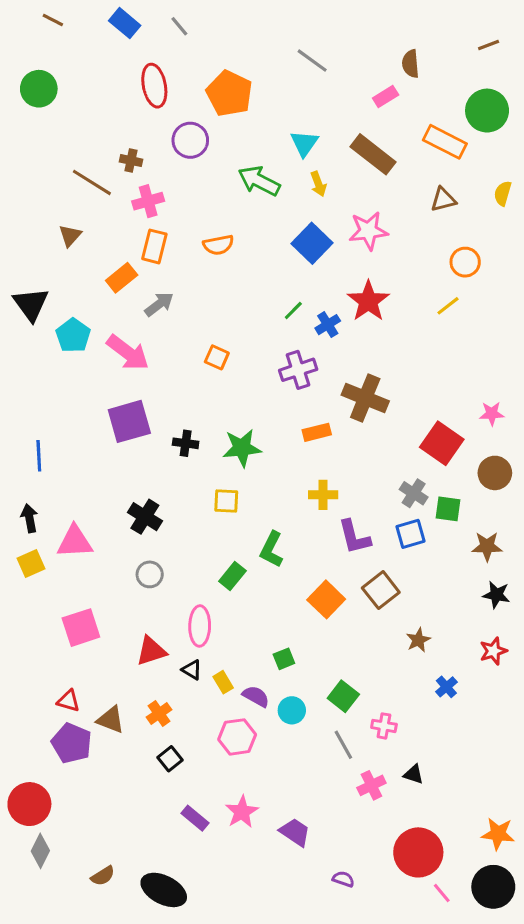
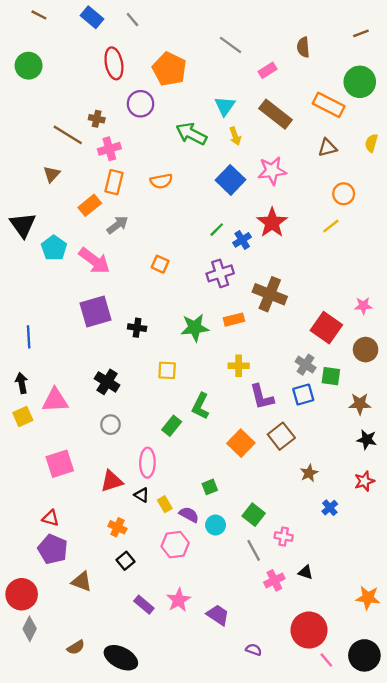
pink rectangle: (386, 97) -> (267, 70), moved
green star: (242, 448) -> (195, 328), moved
orange cross: (159, 713) -> (117, 527), turned -30
brown triangle: (111, 720) -> (82, 582), moved
orange star: (498, 834) -> (368, 598), moved

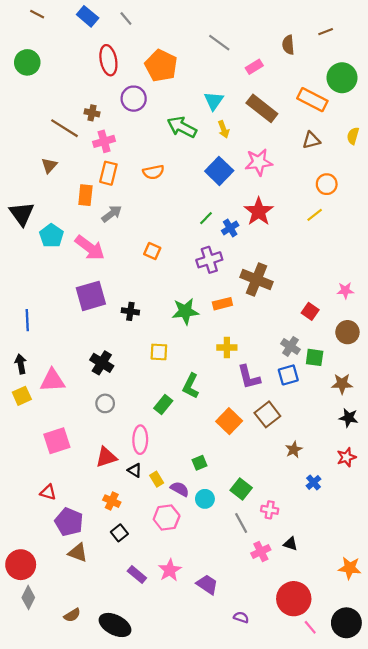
brown line: (361, 33) -> (326, 32), moved
orange rectangle: (90, 205) -> (85, 195), turned -45
red square: (326, 328) -> (310, 311), size x0.6
purple pentagon: (53, 549) -> (69, 522), moved

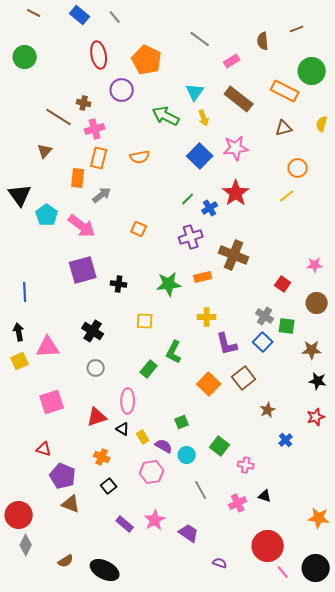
blue square: (288, 375) -> (263, 342), turned -30
gray line: (241, 523) -> (201, 490), moved

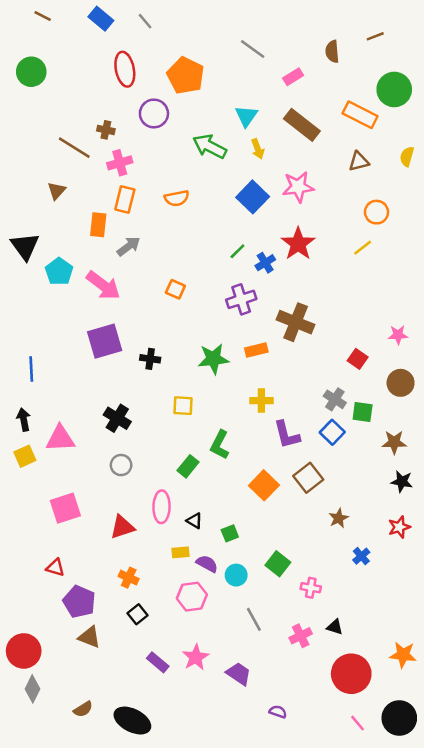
black triangle: (123, 429) -> (194, 521), moved
yellow rectangle: (143, 437) -> (180, 552), turned -64
red circle: (268, 546) -> (351, 674), moved

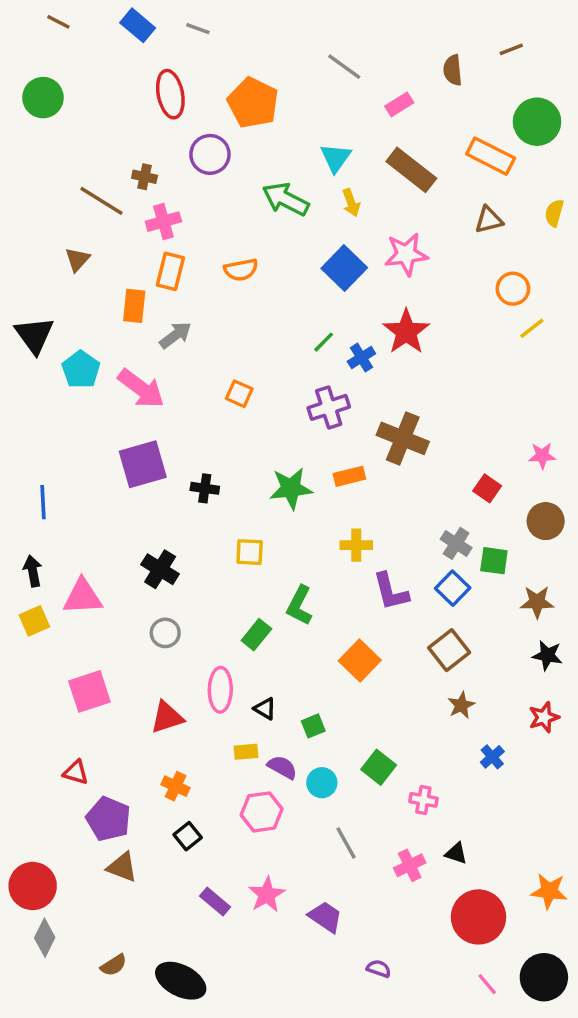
gray line: (145, 21) -> (198, 29), turned -30
yellow line: (363, 248) -> (532, 328), moved
brown square: (308, 478) -> (449, 650), moved

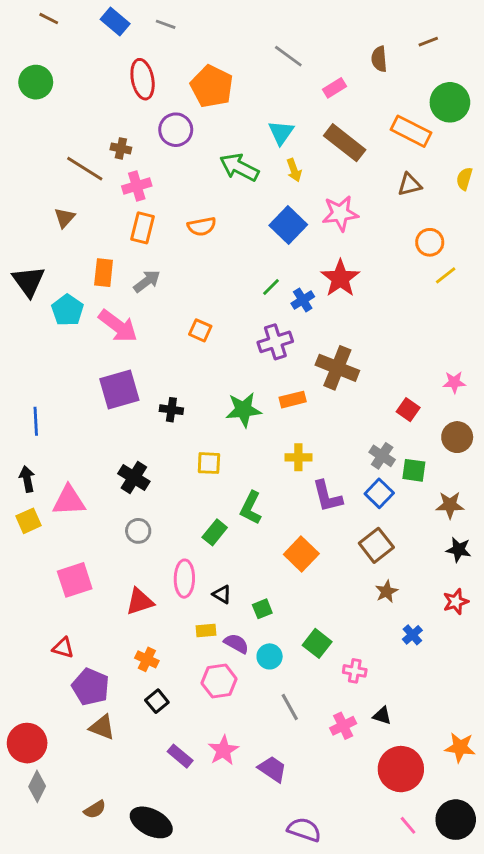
orange rectangle: (134, 306) -> (104, 273), moved
purple semicircle: (379, 969) -> (304, 830), moved, size x1.6

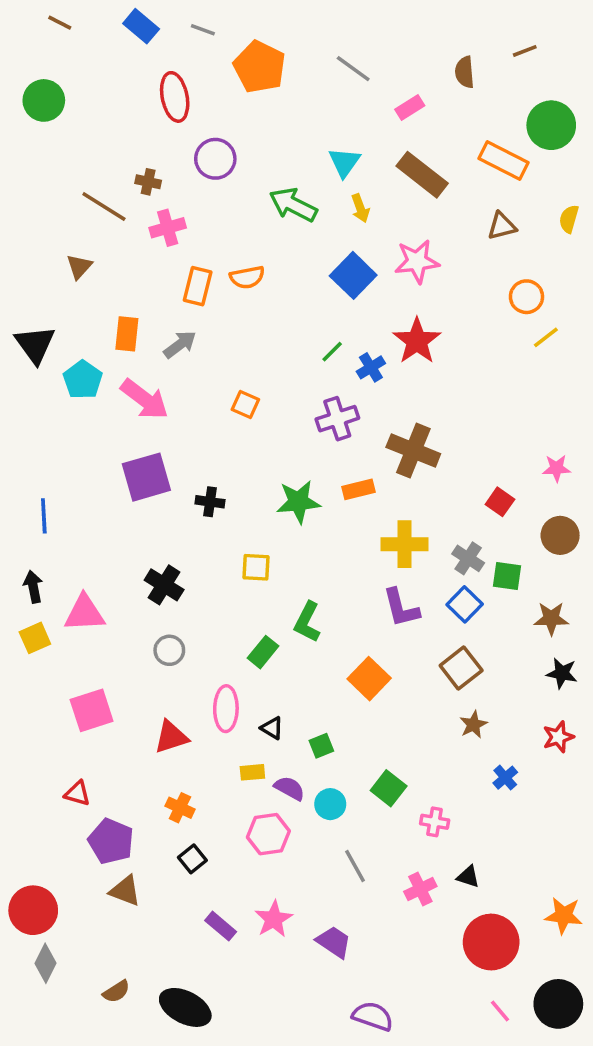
orange pentagon: (212, 86) -> (260, 67), moved
orange rectangle: (143, 228) -> (198, 286), moved
yellow cross: (298, 457) -> (404, 544), moved, size x1.4

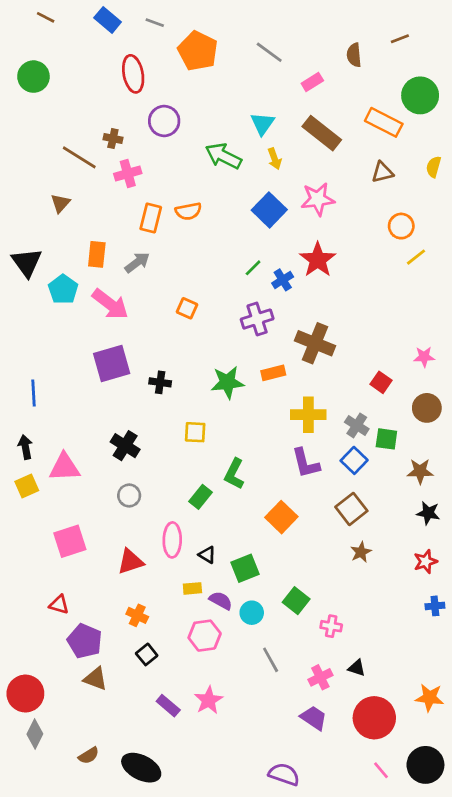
green square: (321, 746) -> (245, 568), size x1.5
blue cross: (505, 778) -> (435, 606), moved, turned 36
purple trapezoid: (334, 942) -> (314, 718), moved

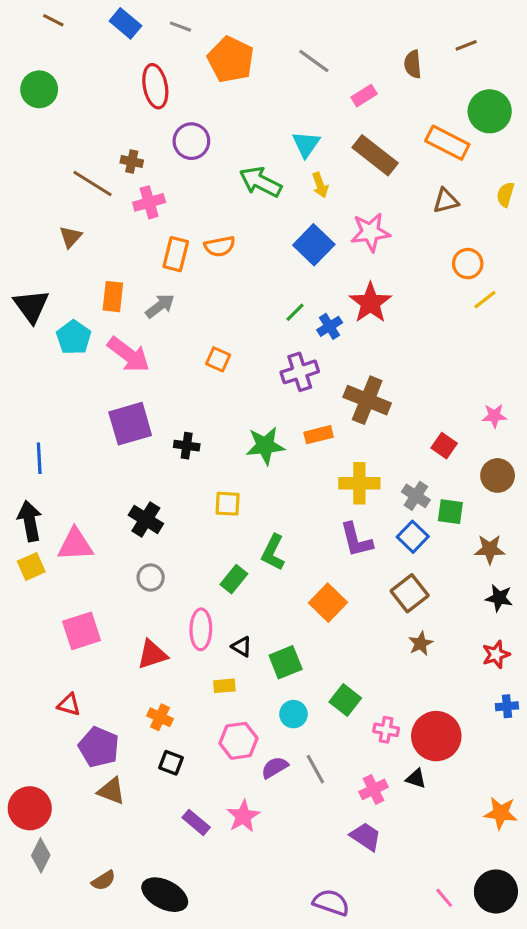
black arrow: (25, 447) -> (30, 521), size x1.4
purple semicircle: (221, 601) -> (275, 767), moved, turned -60
black square: (147, 654) -> (171, 763), turned -30
red circle: (374, 718) -> (436, 736), moved

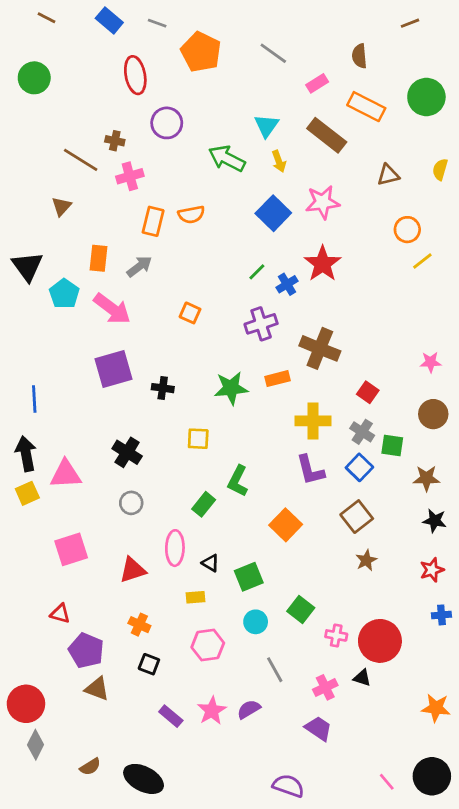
brown line: (466, 45) -> (410, 23), moved
orange rectangle: (447, 143) -> (366, 107), moved
red square: (444, 446) -> (368, 392), moved
purple semicircle: (275, 767) -> (249, 709), moved

